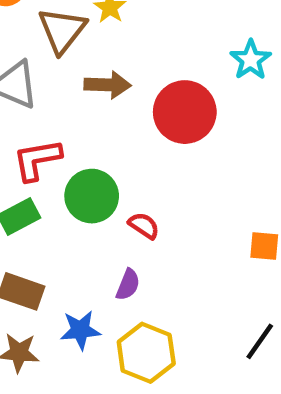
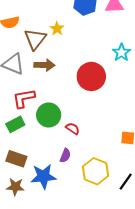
brown arrow: (108, 85) -> (44, 65), moved
blue star: (80, 330) -> (43, 176), size x1.4
yellow hexagon: (146, 353) -> (95, 171), moved

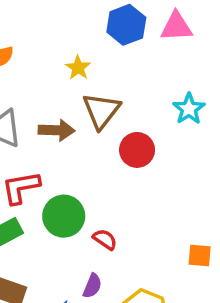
brown triangle: (35, 39) -> (101, 111), moved
red circle: (91, 76) -> (137, 150), size x0.7

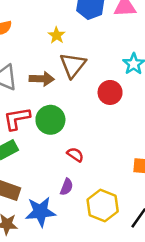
red circle: (137, 150) -> (110, 92), moved
green circle: (64, 216) -> (50, 120), moved

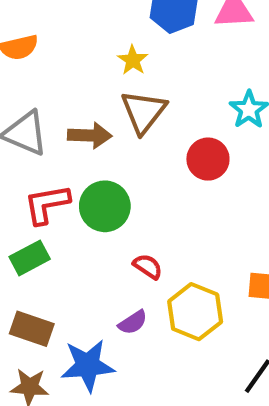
yellow star: (57, 35) -> (133, 60), moved
purple semicircle: (67, 187) -> (133, 322), turned 35
yellow hexagon: (103, 206) -> (195, 312), moved

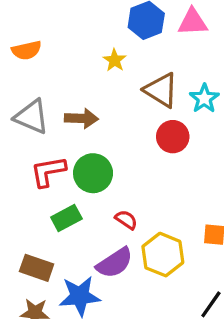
brown triangle: (144, 112) -> (161, 90), moved, turned -36
green rectangle: (30, 258) -> (66, 218), moved
purple semicircle: (133, 322) -> (115, 263), size x1.6

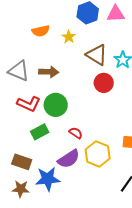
orange semicircle: (27, 50) -> (41, 31), moved
red L-shape: (48, 172) -> (29, 104), turned -145

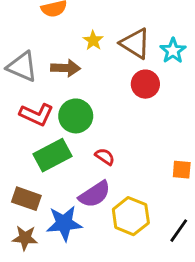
yellow star: (69, 37) -> (93, 41), moved
green rectangle: (40, 132) -> (53, 155), size x1.4
yellow hexagon: (98, 154) -> (131, 216), moved

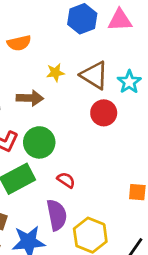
yellow star: (93, 41) -> (55, 73), turned 30
purple semicircle: (95, 194) -> (57, 215), turned -68

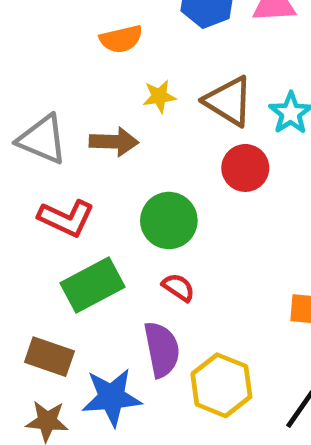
orange semicircle: (19, 43) -> (121, 39), moved
green circle: (39, 142) -> (169, 221), moved

